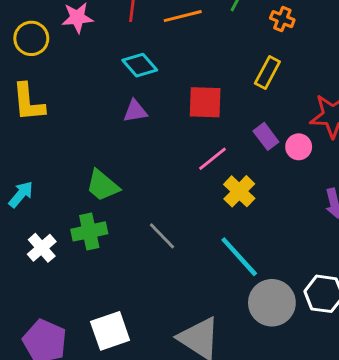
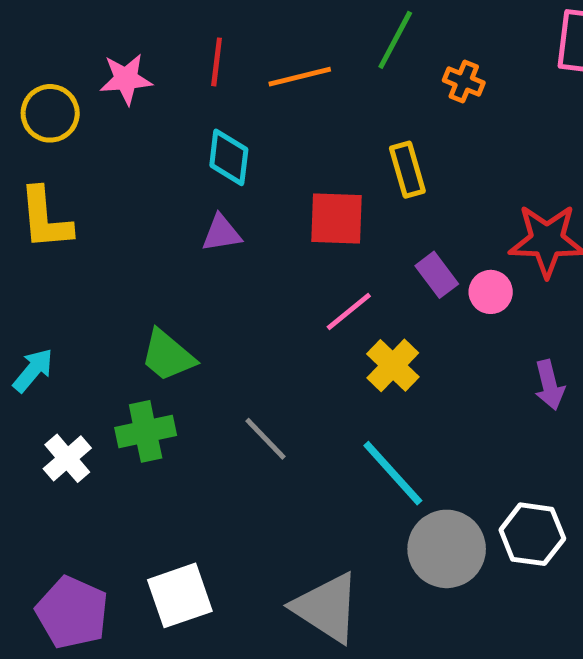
cyan diamond: (140, 65) -> (229, 157), turned 48
yellow rectangle: (267, 73) -> (407, 170), moved, turned -44

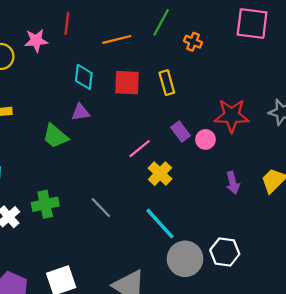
red line: (217, 62) -> (67, 24), moved
red square: (336, 219) -> (127, 83), moved
green trapezoid: (168, 356) -> (55, 136), moved

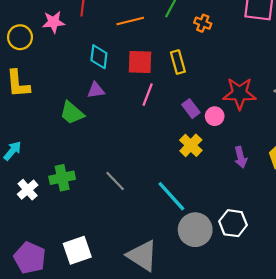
pink line: (140, 149) -> (148, 95), moved, turned -30
yellow cross: (160, 174) -> (191, 145), moved

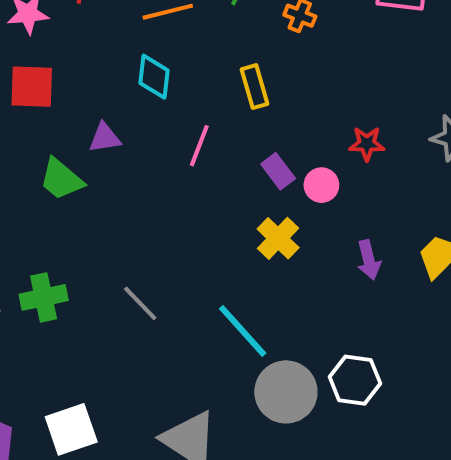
cyan diamond: (99, 57) -> (154, 77), moved
red square: (140, 62) -> (32, 87), moved
red star: (240, 93) -> (367, 144), size x0.6

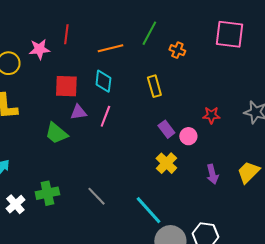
red square: (32, 87) -> (66, 86), moved
pink line: (199, 146) -> (105, 116), moved

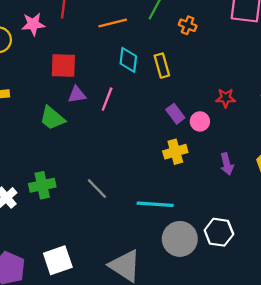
cyan diamond: (103, 81) -> (128, 60), moved
yellow cross: (166, 163) -> (175, 152), turned 30
cyan line: (148, 210) -> (155, 204), turned -44

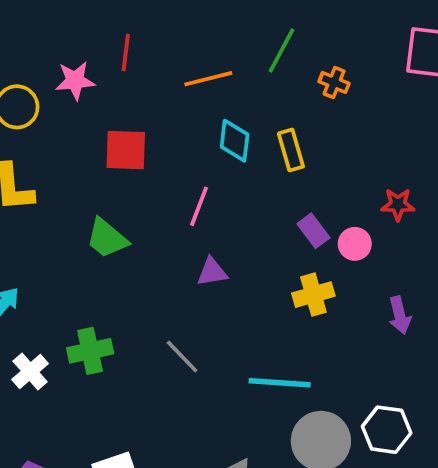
purple triangle: (77, 95) -> (212, 272), moved

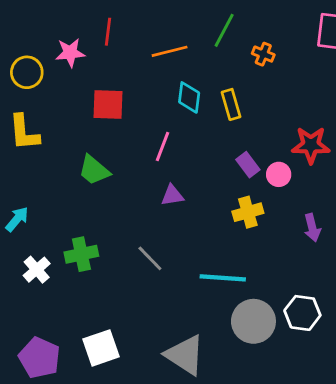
red star: (398, 204) -> (311, 145), size x1.5

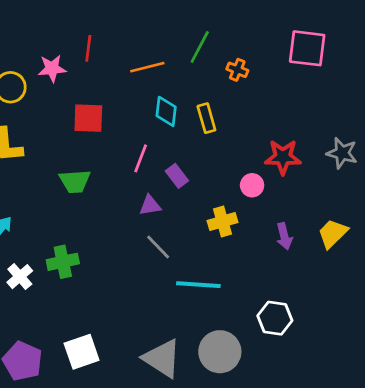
purple rectangle: (248, 165) -> (177, 176), moved
green trapezoid: (94, 170) -> (75, 181), turned -44
gray line: (150, 258) -> (158, 247), moved
gray circle: (253, 321) -> (220, 352), moved

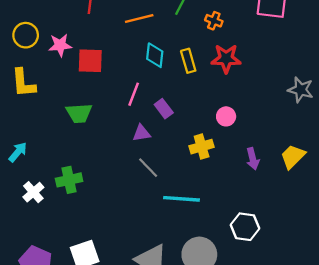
pink star: (52, 68) -> (60, 45), moved
red star: (283, 157) -> (226, 59), moved

